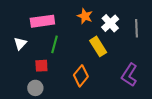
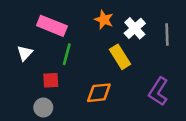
pink rectangle: (42, 21) -> (52, 26), turned 30
orange diamond: (81, 76) -> (99, 93), turned 45

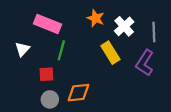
purple L-shape: (158, 91) -> (145, 63), moved
orange diamond: (99, 93) -> (78, 93), moved
gray circle: (43, 107) -> (50, 99), moved

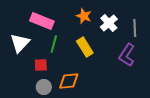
white triangle: (22, 49) -> (20, 43), size x1.5
yellow rectangle: (110, 53) -> (85, 47), moved

